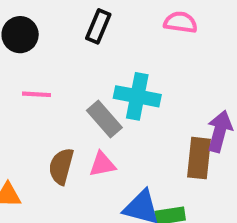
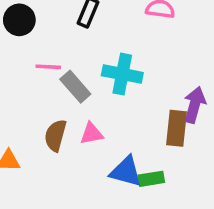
pink line: (36, 94) -> (48, 67), moved
gray rectangle: (104, 119) -> (75, 87), moved

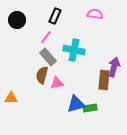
pink line: (48, 67) -> (46, 37), moved, turned -56
brown semicircle: (55, 135) -> (42, 75), moved
blue triangle: (126, 172) -> (76, 104), turned -30

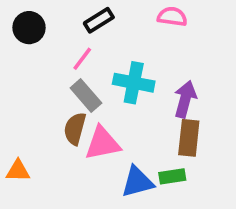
black rectangle: (55, 16) -> (99, 20), turned 35
purple arrow: (114, 67) -> (185, 99), moved
pink triangle: (57, 83) -> (102, 143), size x1.5
green rectangle: (90, 108) -> (172, 176), moved

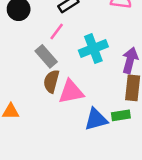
cyan cross: (134, 83) -> (93, 49), turned -32
gray rectangle: (86, 96) -> (46, 56), moved

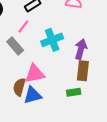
brown semicircle: (51, 81) -> (19, 87), moved
blue triangle: (96, 119) -> (33, 95), moved

